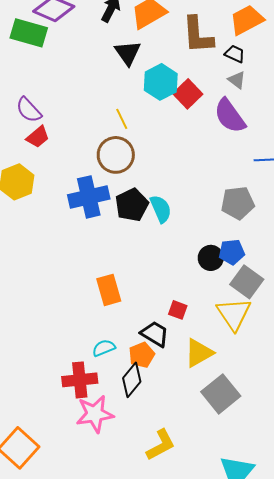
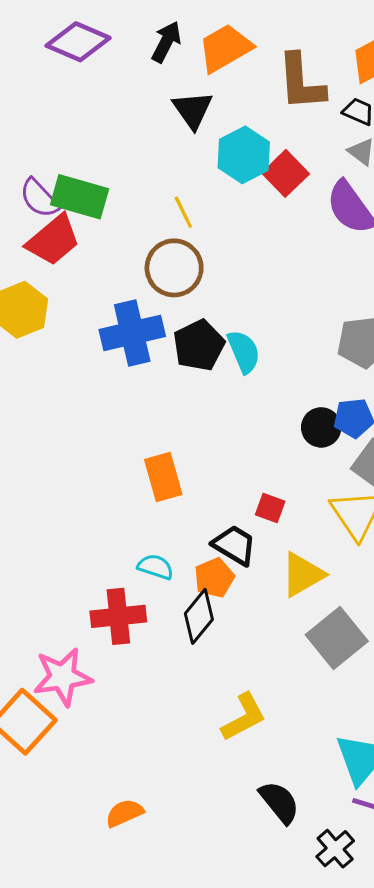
green rectangle: (29, 33) -> (80, 197), moved
red trapezoid: (38, 137) -> (53, 240), size x1.5
cyan semicircle: (104, 348) -> (155, 567), turned 40
pink star: (95, 414) -> (63, 677), moved

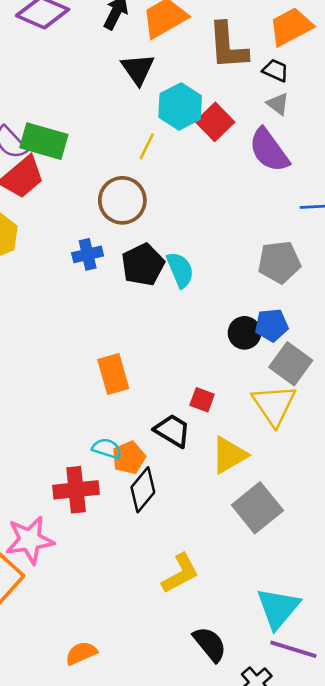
yellow line: (183, 212) -> (147, 146), moved, turned 52
blue cross: (132, 333) -> (88, 254), size x0.6
orange pentagon: (214, 578) -> (129, 458), moved

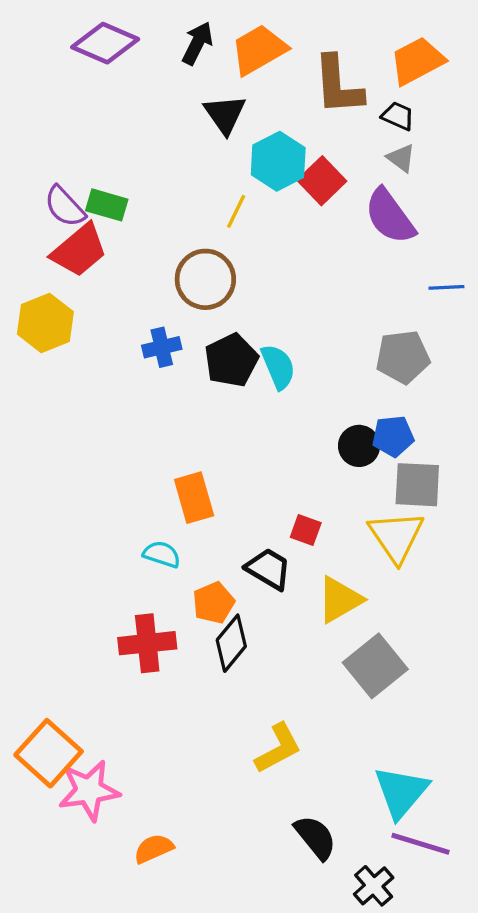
green rectangle: (44, 141) -> (107, 205), size x0.7
gray square: (291, 364) -> (417, 485), turned -33
cyan semicircle: (107, 449) -> (162, 554), moved
pink star: (30, 540) -> (89, 790), moved

